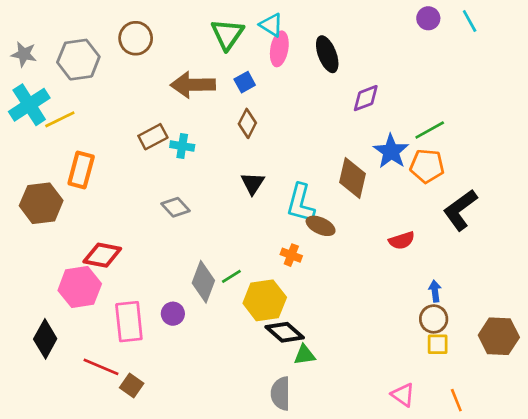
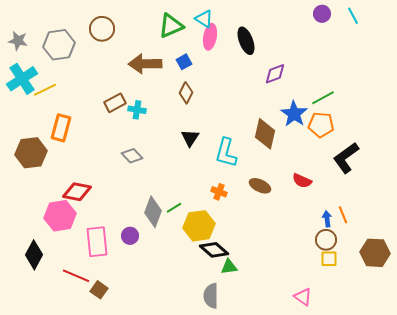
green triangle: (227, 34) -> (171, 26), turned 32
brown ellipse: (321, 226) -> (260, 186), moved
red semicircle: (402, 240) -> (302, 181), turned 42
orange line: (456, 400) -> (343, 215), moved

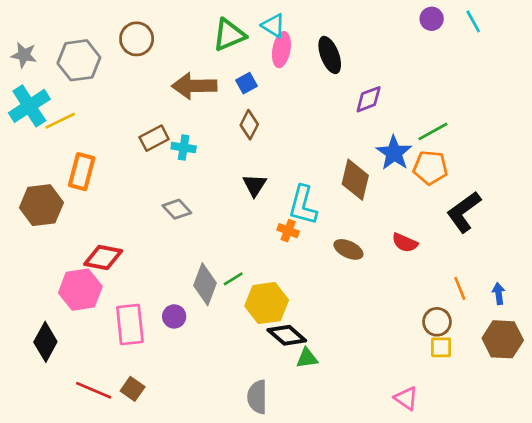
orange cross: (219, 192) -> (288, 231), moved
blue arrow: (327, 219) -> (499, 294), moved
red line: (76, 276) -> (94, 390), moved
gray semicircle: (211, 296) -> (257, 397), moved

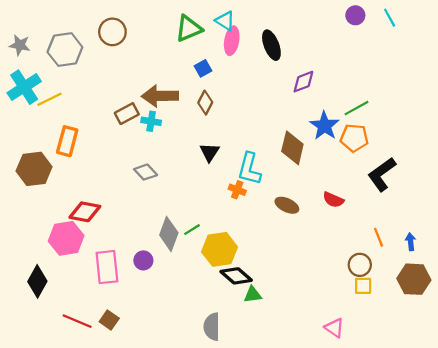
brown arrow: (194, 86) -> (160, 96), moved

